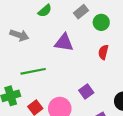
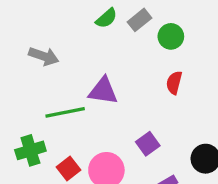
green semicircle: (45, 11) -> (106, 18), moved
purple triangle: (64, 43) -> (103, 91), moved

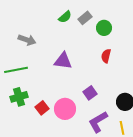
green line: (65, 112) -> (16, 70), moved

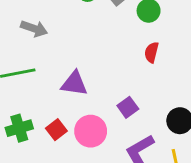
purple triangle: (63, 61) -> (74, 84), moved
green cross: (19, 97) -> (19, 128), moved

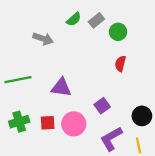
gray arrow: (34, 29) -> (43, 39), moved
red square: (56, 130) -> (48, 123), turned 35

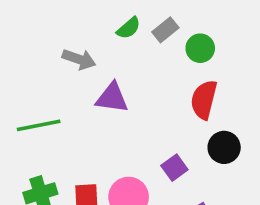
red semicircle: (120, 64) -> (204, 100), size x1.5
purple triangle: (61, 88) -> (112, 98), moved
black circle: (142, 116) -> (224, 147), moved

